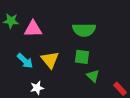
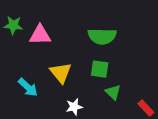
cyan arrow: (25, 61) -> (28, 87), moved
white star: (37, 88) -> (74, 107), moved

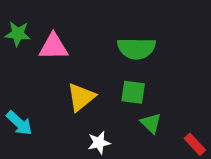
yellow triangle: (61, 73) -> (81, 97), turned 30
cyan arrow: (28, 87) -> (19, 123), moved

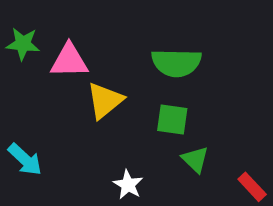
yellow triangle: (81, 97) -> (105, 101), moved
white star: (99, 143) -> (128, 185), turned -30

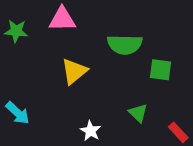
pink triangle: (69, 61) -> (62, 19), moved
green square: (172, 120) -> (160, 70), moved

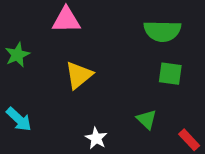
green star: (16, 31) -> (17, 55), moved, turned -30
green semicircle: (125, 44) -> (162, 31), moved

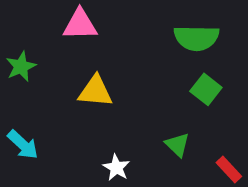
green square: (170, 74) -> (206, 89), turned 30
yellow triangle: (79, 75) -> (95, 91), turned 44

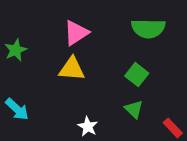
pink triangle: (80, 25) -> (76, 33), moved, turned -32
green square: (206, 89) -> (137, 75), moved

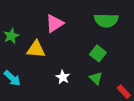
yellow triangle: (72, 69) -> (36, 49), moved
white star: (88, 127) -> (63, 77), moved

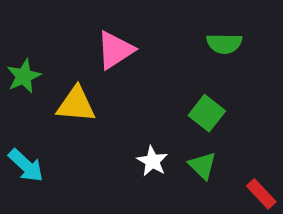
green semicircle: (106, 20) -> (224, 43), size x0.7
white star: (63, 77) -> (152, 161), moved

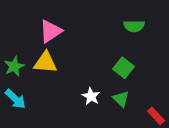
pink triangle: (115, 50) -> (51, 31), moved
green star: (24, 76) -> (14, 66), moved

